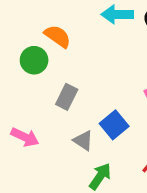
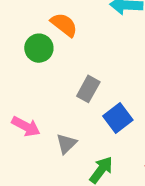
gray rectangle: (67, 97) -> (88, 89), moved
gray triangle: (83, 141) -> (66, 144), moved, turned 40

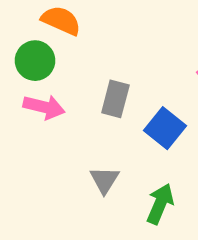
pink arrow: (26, 126) -> (44, 107), moved

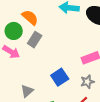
gray rectangle: (115, 99) -> (35, 40), moved

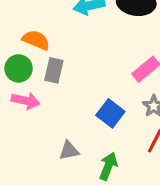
gray triangle: (27, 91) -> (69, 151), turned 48

